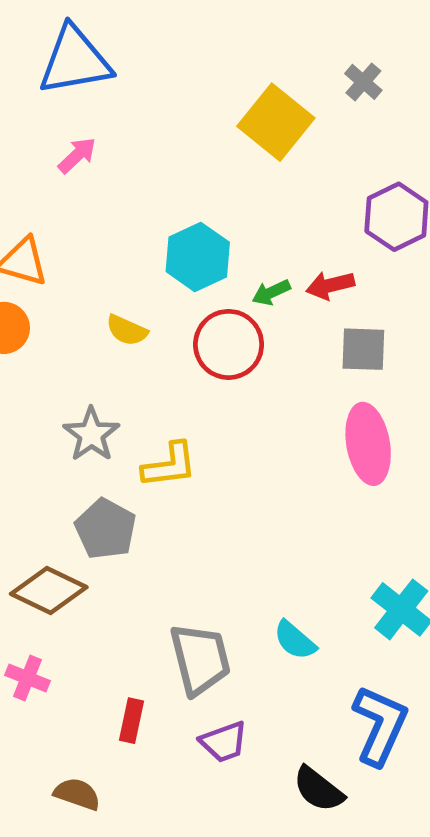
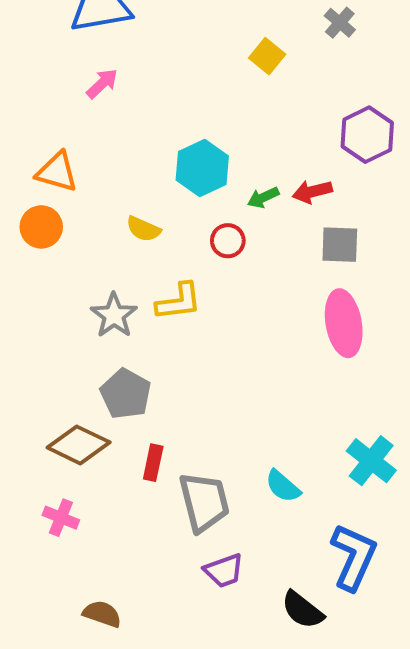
yellow square: (276, 122) -> (267, 56), size x0.6
red circle: (229, 344) -> (228, 241), size x0.6
yellow L-shape: (169, 465) -> (179, 302), moved
red rectangle: (132, 721) -> (153, 463), moved

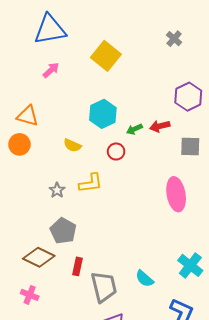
yellow square: (267, 56) -> (106, 56), moved, size x1.6
gray square: (340, 245) -> (190, 146), moved
gray star: (114, 315) -> (57, 190), size x0.7

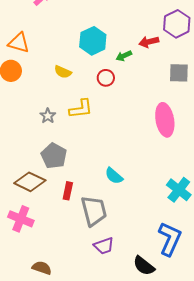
red arrow: (160, 126) -> (149, 42), moved
cyan semicircle: (145, 279) -> (114, 176), moved
pink cross: (30, 295) -> (21, 219), size x1.4

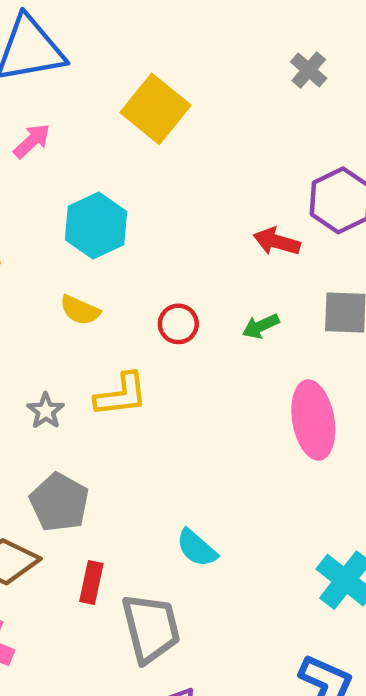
cyan hexagon: (93, 41) -> (96, 226), moved
red arrow: (149, 42) -> (277, 242), turned 30
green arrow: (124, 56) -> (261, 326), moved

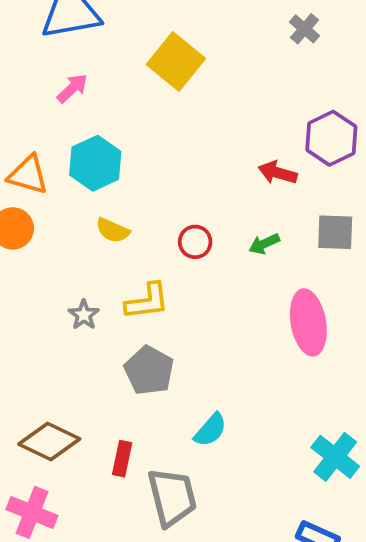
cyan hexagon: (96, 226) -> (95, 163), moved
gray pentagon: (59, 502) -> (149, 370), moved
cyan semicircle: (197, 548) -> (210, 430), turned -90

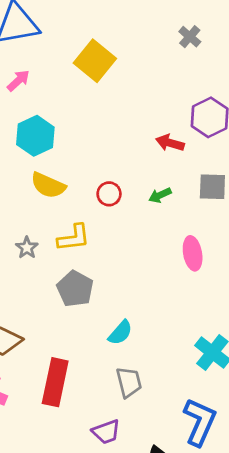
yellow semicircle: (113, 230) -> (48, 185), size x1.4
pink ellipse: (308, 322) -> (193, 253), size x0.7
red rectangle: (122, 459) -> (55, 382), moved, size x1.8
gray trapezoid: (172, 497) -> (129, 382), moved, size x0.7

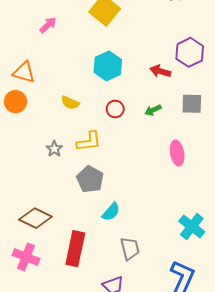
cyan hexagon: (35, 136) -> (108, 66), moved
yellow semicircle: (48, 185) -> (70, 103), size x0.7
cyan semicircle: (120, 333) -> (111, 212), moved

